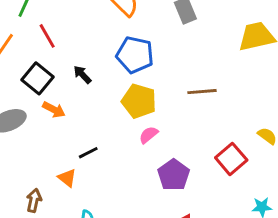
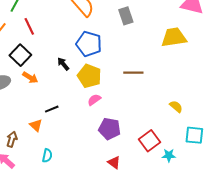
black arrow: (82, 75) -> (63, 64), moved
red square: (231, 159) -> (150, 141), moved
purple pentagon: (174, 175) -> (109, 129), turned -30

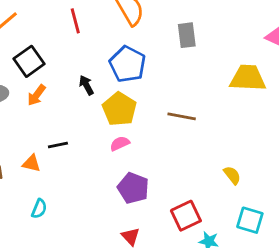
red line: (29, 26) -> (75, 21), moved
orange arrow: (30, 78) -> (37, 95), turned 84
orange triangle: (36, 125) -> (31, 163), turned -40

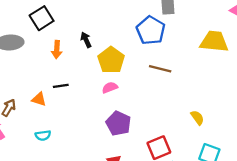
blue pentagon: (128, 64) -> (151, 30), moved
orange arrow: (37, 95) -> (57, 50), moved, turned -36
cyan semicircle: (39, 209) -> (43, 135), turned 56

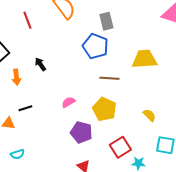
yellow trapezoid: (214, 41) -> (144, 59), moved
yellow pentagon: (111, 60) -> (104, 109), moved

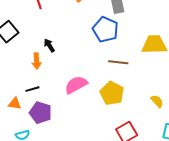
orange arrow: (16, 77) -> (37, 61), moved
pink semicircle: (68, 102) -> (76, 85), size x1.6
purple pentagon: (81, 132) -> (41, 113), moved

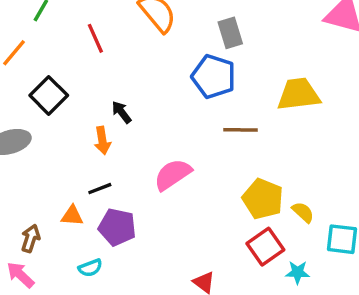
yellow pentagon: (112, 93) -> (263, 199), moved
yellow semicircle: (157, 101) -> (303, 212), moved

